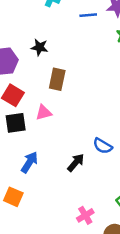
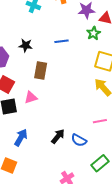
blue line: (88, 15) -> (62, 41), moved
blue semicircle: (103, 146) -> (79, 140), moved

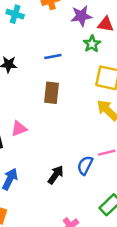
brown rectangle: (41, 70) -> (52, 93), moved
blue semicircle: (79, 140) -> (85, 165), moved, turned 91

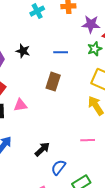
cyan cross: (15, 14) -> (37, 11), turned 32
blue semicircle: (85, 165) -> (58, 167), moved

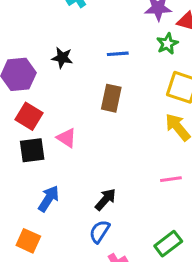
pink triangle: (20, 105) -> (67, 138), turned 48
blue semicircle: (58, 167) -> (99, 232), moved

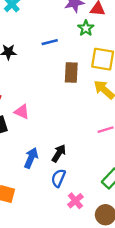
brown rectangle: (111, 98) -> (71, 73), moved
blue arrow: (49, 199) -> (31, 158), moved

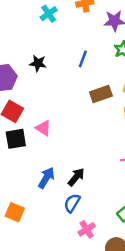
blue line: (50, 42) -> (83, 59), turned -63
brown rectangle: (71, 73) -> (101, 94), turned 60

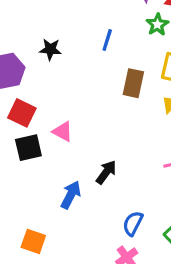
brown rectangle: (101, 94) -> (133, 83), turned -55
black arrow: (76, 177) -> (106, 172), moved
blue semicircle: (72, 203) -> (133, 223), moved

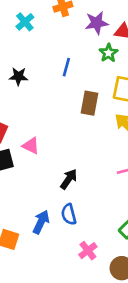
blue arrow: (71, 195) -> (41, 222), moved
blue semicircle: (133, 223) -> (69, 214), moved, turned -40

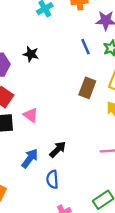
blue line: (66, 67) -> (86, 47), moved, turned -49
blue arrow: (41, 222) -> (30, 158), moved

